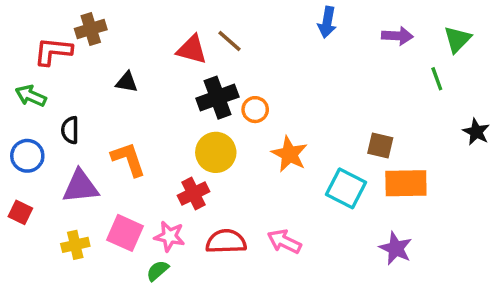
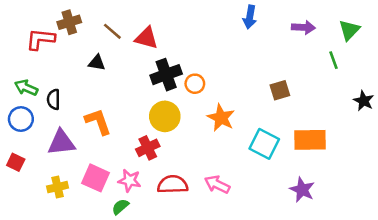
brown line: (229, 41) -> (112, 31), moved
green arrow: (31, 96) -> (26, 88), moved
brown square: (380, 146) -> (280, 90), moved, turned -30

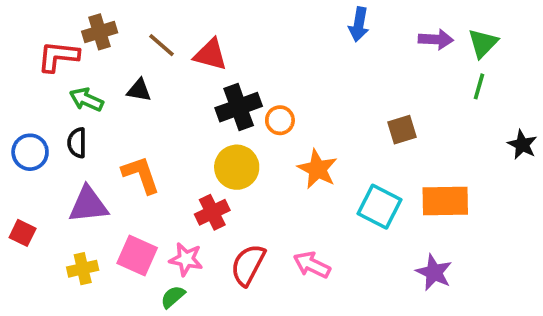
green triangle: (349, 30) -> (483, 43), moved
green line: (334, 60) -> (479, 86), turned 36
green arrow: (26, 88) -> (86, 100), moved
blue circle: (21, 119) -> (30, 152), moved
red semicircle: (173, 184) -> (248, 265), turned -60

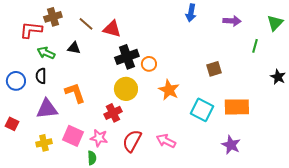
green triangle: (483, 43) -> (275, 23), moved
green semicircle: (173, 297) -> (92, 158), turned 128

